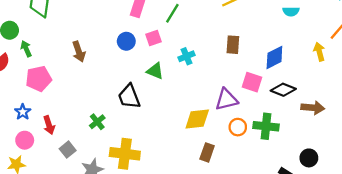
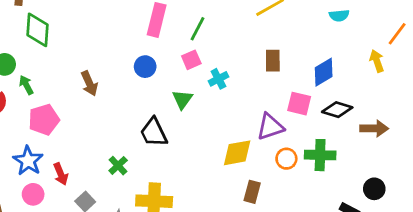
pink square: (153, 38) -> (191, 60), moved
green triangle: (155, 71) -> (182, 99), turned 48
blue star: (23, 112) -> (28, 161), size x1.5

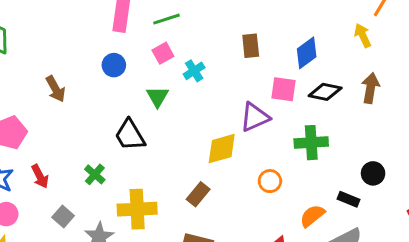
green line: (198, 29) -> (166, 19), turned 50
brown arrow: (374, 128) -> (370, 88), moved, turned -76
orange circle: (286, 159) -> (270, 181), moved
red arrow: (61, 174) -> (40, 176), moved
brown rectangle: (252, 192) -> (198, 194), moved, turned 30

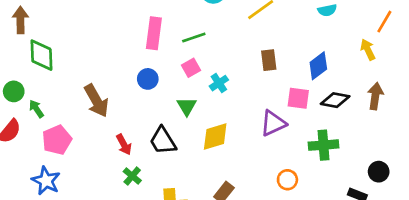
brown arrow: (56, 89) -> (96, 101), size x1.4
yellow diamond: (222, 149) -> (215, 136), moved
red arrow: (40, 176) -> (124, 145), moved

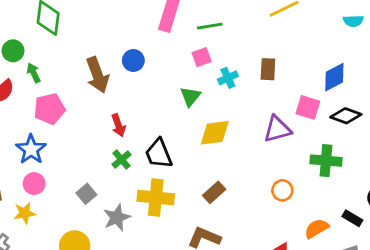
brown rectangle: (269, 60) -> (268, 69), moved
blue circle: (148, 79) -> (133, 60), moved
black trapezoid: (163, 141) -> (159, 154), moved

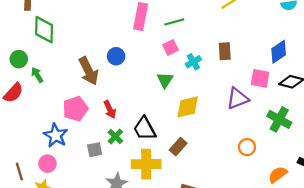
pink pentagon: (49, 109) -> (75, 109), moved
blue star: (31, 149) -> (56, 135), moved
green cross: (326, 161) -> (279, 119), turned 30
brown rectangle: (214, 192) -> (178, 147), moved
gray square: (86, 194) -> (95, 150), moved, turned 35

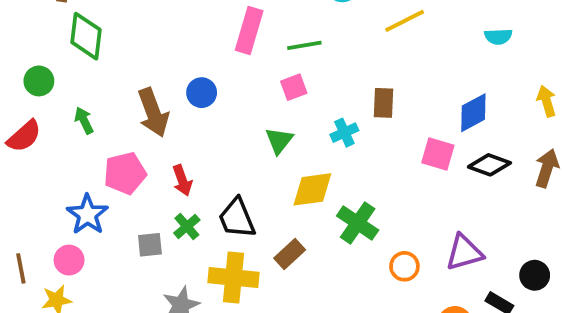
cyan cross: (193, 62) -> (344, 133), moved
green arrow: (37, 75) -> (84, 120), moved
purple triangle: (238, 99) -> (464, 252), moved
green cross: (279, 119) -> (358, 223), moved

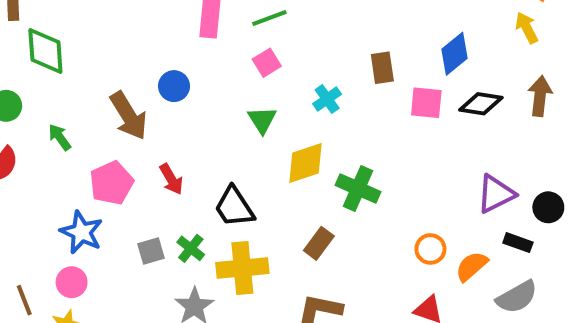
brown rectangle: (384, 103) -> (382, 68), moved
green cross: (187, 226) -> (191, 248), moved
purple triangle: (464, 252) -> (496, 194), moved
brown rectangle: (290, 254) -> (319, 243), moved
orange circle: (404, 266) -> (430, 249), moved

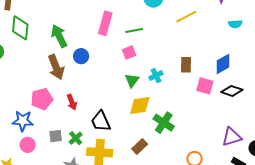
green triangle: (262, 120) -> (132, 80), moved
green arrow: (60, 137) -> (59, 36), moved, size x1.6
blue star: (81, 232) -> (23, 121), turned -30
pink circle: (72, 282) -> (28, 145), moved

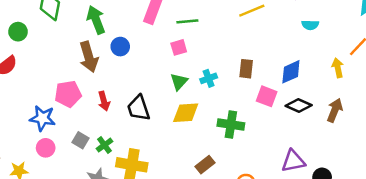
black trapezoid: (101, 121) -> (139, 108), moved
green cross: (164, 123) -> (231, 124), moved, turned -30
gray square: (56, 136) -> (81, 140), turned 32
brown rectangle: (140, 146) -> (205, 165), moved

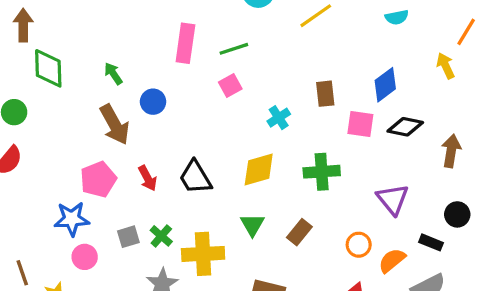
green arrow: (96, 20) -> (113, 74), size x0.6
green triangle: (179, 82) -> (252, 225), moved
brown arrow: (335, 110) -> (451, 151), moved
gray square: (81, 140) -> (128, 237), turned -35
purple triangle: (293, 161) -> (393, 199), moved, turned -45

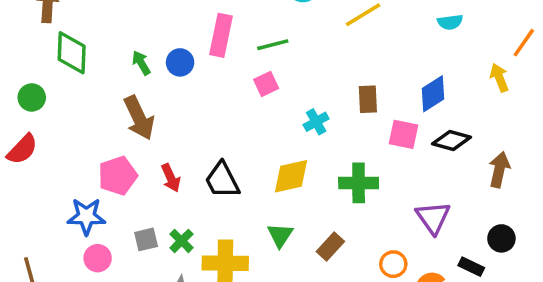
blue circle: (153, 102) -> (180, 62), moved

